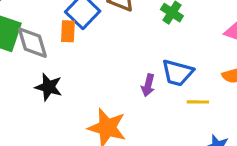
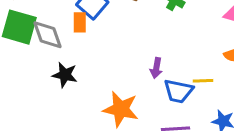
blue trapezoid: (177, 73) -> (178, 91), moved

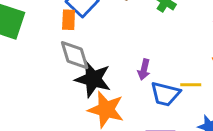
gray diamond: (48, 35) -> (75, 55), moved
black star: (65, 75) -> (93, 79), moved, size x1.4

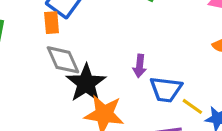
black star: (93, 79) -> (86, 83), turned 30
yellow line: (191, 85) -> (192, 106), moved, turned 42

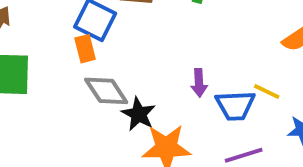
black star: (86, 83) -> (139, 114), size x0.7
yellow line: (192, 106) -> (267, 92), moved

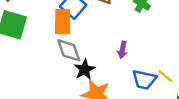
orange rectangle: (85, 49) -> (63, 22), size x1.5
purple arrow: (199, 83) -> (122, 50), moved

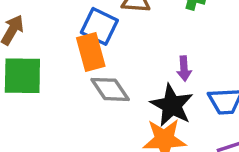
black star: (85, 69) -> (172, 105), moved, size x1.4

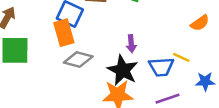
gray diamond: (110, 89) -> (78, 59), turned -40

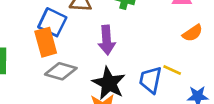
purple arrow: (131, 44) -> (107, 40), moved, size x1.5
blue trapezoid: (161, 67) -> (150, 80), turned 105

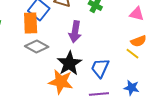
yellow line: (172, 70) -> (132, 54), moved

